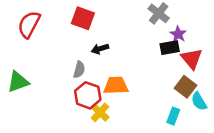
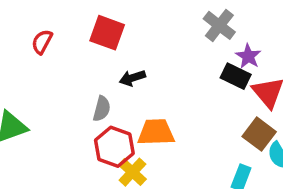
red semicircle: (29, 24) -> (42, 42), moved, size x0.6
black rectangle: (170, 48) -> (236, 76), turned 36

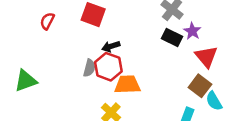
black rectangle: (236, 76) -> (172, 37), moved
red hexagon: (114, 147) -> (108, 67), moved

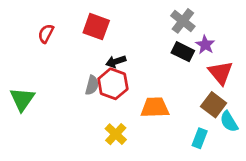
green triangle: (26, 81) -> (22, 99), turned -35
orange trapezoid: (127, 85) -> (155, 108), moved

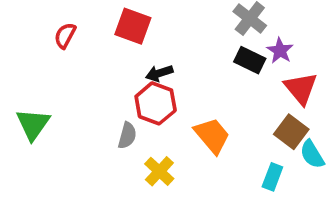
gray semicircle: (92, 85) -> (127, 135), moved
orange trapezoid: (155, 108) -> (212, 135), turned 52

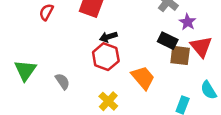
black rectangle: (250, 60) -> (168, 41), moved
brown square: (291, 132) -> (180, 55), moved, turned -30
gray semicircle: (127, 135) -> (62, 81), moved, turned -49

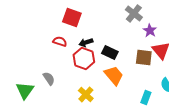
red semicircle: (46, 12) -> (60, 41), moved, turned 80
black rectangle: (168, 41) -> (110, 52), moved
green triangle: (25, 70) -> (25, 90), moved

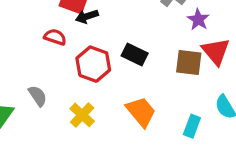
black arrow: (86, 42) -> (87, 16), moved
orange trapezoid: (114, 75) -> (141, 112), moved
yellow cross: (86, 94) -> (82, 115), moved

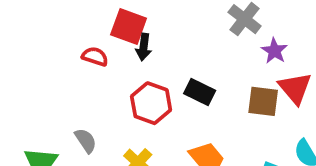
black arrow: (87, 16) -> (144, 47), turned -65
red semicircle: (55, 37) -> (95, 56), moved

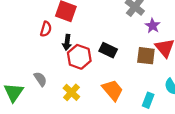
black arrow: (144, 47) -> (67, 42), moved
red semicircle: (95, 56) -> (46, 29), turned 88

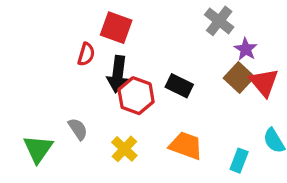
black arrow: (67, 42) -> (118, 74), size x1.5
brown square: (146, 56) -> (239, 77), moved, turned 36
orange trapezoid: (113, 90) -> (186, 146), turned -30

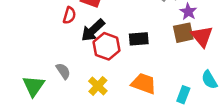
black arrow: (118, 74) -> (93, 30), turned 40
brown square: (239, 77) -> (183, 33), turned 35
black rectangle: (179, 86) -> (139, 39), turned -30

